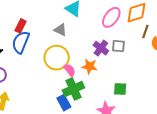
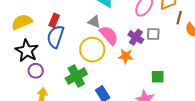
pink semicircle: (70, 70) -> (109, 35), moved, size x1.5
green cross: (73, 89) -> (76, 76), moved

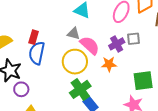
purple cross: (136, 37) -> (117, 44), turned 35
green cross: (76, 76) -> (80, 89), moved
green square: (158, 77) -> (143, 81), size x1.5

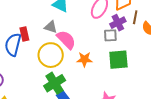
red rectangle: (34, 37) -> (24, 34), moved, turned -32
purple cross: (117, 44) -> (118, 23), moved
green square: (143, 81) -> (118, 60), moved

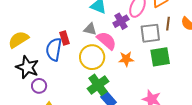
brown line: (135, 17) -> (168, 24), moved
purple cross: (118, 23) -> (121, 21), moved
gray square: (110, 35) -> (150, 33), size x1.5

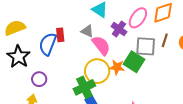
purple cross: (121, 21) -> (119, 29), turned -35
yellow circle: (92, 57) -> (97, 71), moved
green square: (160, 57) -> (134, 62), moved, turned 30
purple circle: (39, 86) -> (39, 79), moved

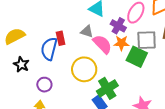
black star: (18, 57) -> (21, 64), size x0.7
orange star: (117, 67) -> (121, 43), moved
yellow circle: (97, 71) -> (84, 69), moved
green cross: (84, 87) -> (107, 88), moved

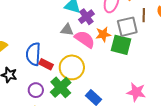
purple cross: (118, 26) -> (86, 17), moved, turned 35
red rectangle: (61, 38) -> (46, 64), moved, turned -40
green cross: (107, 88) -> (61, 87), moved

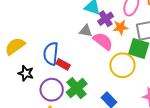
orange star: (103, 34) -> (121, 27), moved
yellow circle: (72, 67) -> (122, 65), moved
purple circle: (36, 90) -> (52, 90), size x1.5

